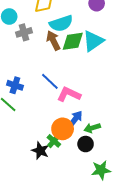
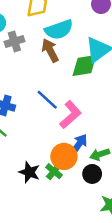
green diamond: (73, 41) -> (84, 66), moved
pink L-shape: (69, 94) -> (70, 115), turned 115
black star: (40, 151) -> (29, 172), moved

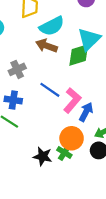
gray cross: (14, 41) -> (17, 69), moved
brown arrow: (50, 50) -> (46, 46), turned -35
blue arrow: (79, 144) -> (86, 112), moved

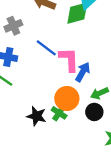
pink L-shape: (72, 100) -> (69, 60), turned -45

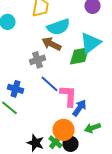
gray cross: (13, 26) -> (38, 60), moved
black circle: (94, 112) -> (70, 144), moved

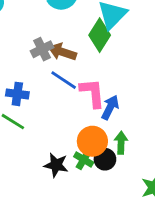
brown arrow: (52, 44) -> (62, 52), moved
green diamond: (80, 56) -> (100, 35), turned -40
green arrow: (92, 128) -> (121, 143), moved, turned 119

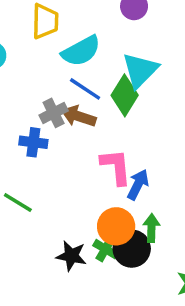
blue line: (64, 80) -> (85, 89), moved
blue cross: (17, 94) -> (33, 142), moved
black circle: (105, 159) -> (132, 249), size x1.4

